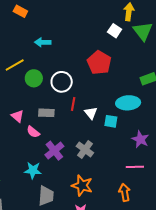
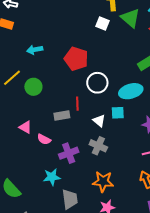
red pentagon: (99, 63) -> (76, 59), moved
white circle: (62, 82) -> (97, 83), moved
gray rectangle: (46, 113) -> (62, 115), moved
white triangle: (91, 113) -> (99, 121), moved
purple cross: (54, 151) -> (69, 153), turned 30

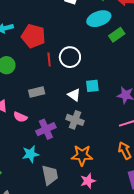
red pentagon: (76, 59) -> (33, 36), moved
cyan ellipse: (131, 91) -> (99, 19), moved
red line: (77, 104) -> (49, 59), moved

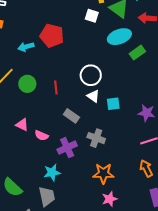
red pentagon: (33, 36) -> (52, 36), moved
red line: (49, 59) -> (56, 87), moved
gray rectangle: (37, 92) -> (71, 116), moved, turned 49
white triangle: (74, 95) -> (93, 96), moved
gray trapezoid: (50, 175) -> (47, 196), moved

